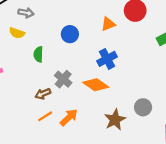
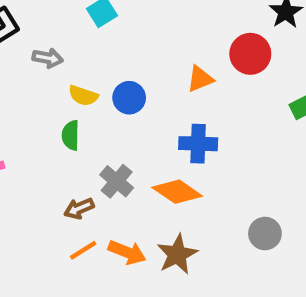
yellow semicircle: (17, 33) -> (83, 96), moved
blue cross: (107, 59) -> (198, 144), turned 30
orange arrow: (69, 117) -> (127, 252), turned 66
brown star: (115, 120) -> (177, 254), moved

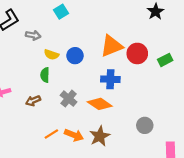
red circle: (250, 54) -> (137, 53), moved
orange triangle: (200, 79) -> (111, 46), size x1.6
brown arrow: (79, 208) -> (33, 101), moved

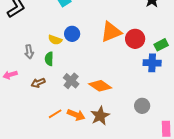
gray arrow: (33, 35) -> (29, 52), moved, turned 72
blue circle: (75, 56) -> (72, 34), moved
blue cross: (110, 79) -> (152, 63), moved

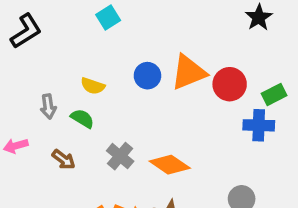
blue circle: (72, 34) -> (147, 76), moved
green semicircle: (49, 59) -> (82, 118), turned 120
brown arrow: (38, 83) -> (64, 159), turned -120

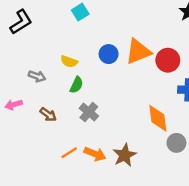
gray arrow: (48, 106) -> (37, 76), turned -63
green semicircle: (82, 118) -> (76, 85), moved, turned 84
orange diamond: (170, 165) -> (158, 118), moved, turned 48

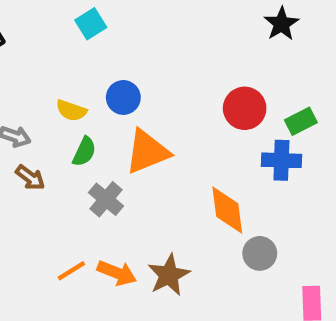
orange triangle: (138, 52) -> (147, 152), moved
blue circle: (109, 54) -> (123, 97), moved
brown arrow: (48, 115) -> (30, 178), moved

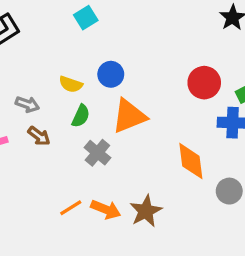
gray circle: (260, 253) -> (229, 191), moved

